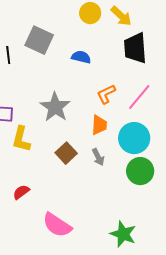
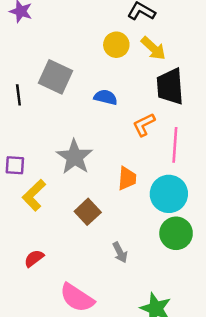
orange L-shape: (106, 94) -> (144, 125), moved
pink line: (139, 97) -> (175, 145), turned -36
yellow L-shape: (21, 139) -> (34, 195), turned 32
gray arrow: (98, 157) -> (120, 252), moved

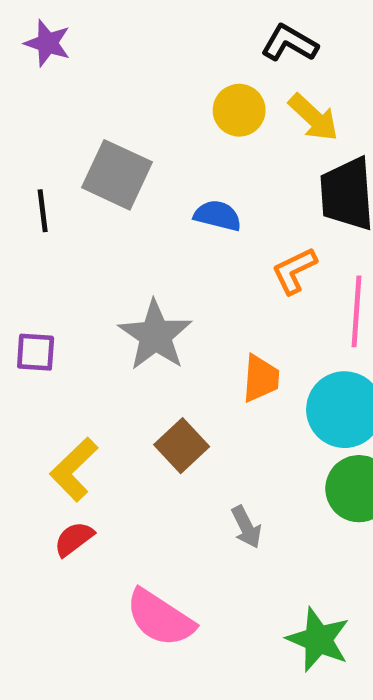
yellow L-shape: (34, 195) -> (74, 469), moved

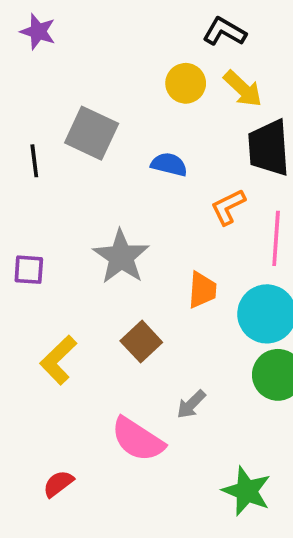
gray arrow: (246, 527) -> (191, 404), turned 72
red semicircle: (74, 539) -> (58, 484), moved
pink semicircle: (160, 618) -> (138, 439), moved

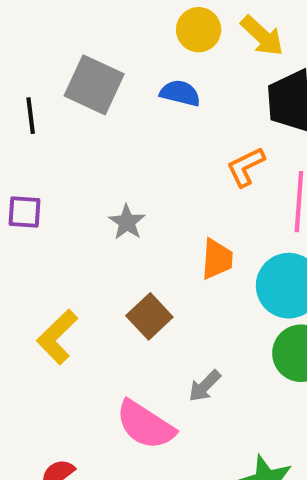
blue semicircle: (169, 164) -> (180, 93), moved
gray star: (121, 257) -> (127, 222), size x0.6
purple square: (29, 270) -> (24, 212), moved

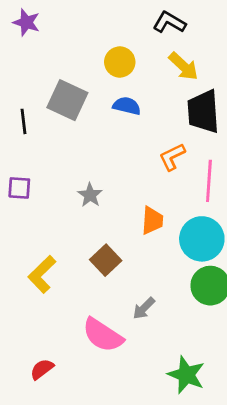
yellow circle: (199, 30) -> (120, 62), moved

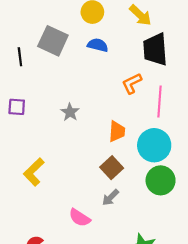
brown square: (106, 260) -> (112, 168), moved
pink semicircle: (103, 335) -> (80, 218), size x0.7

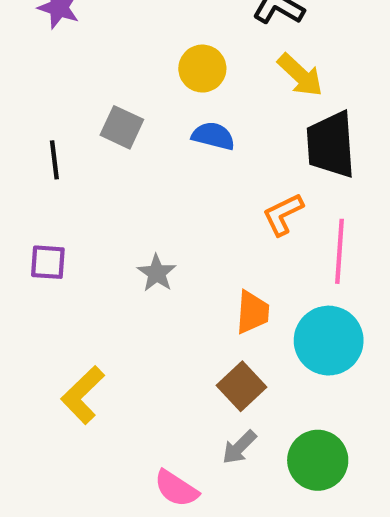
gray square: (53, 41) -> (122, 127), size x0.7
green circle: (161, 180) -> (318, 460), moved

